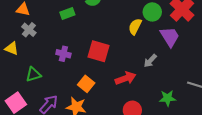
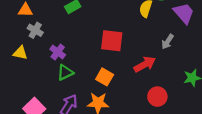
purple cross: (63, 54) -> (58, 52), moved, turned 32
green triangle: (33, 74) -> (65, 72), moved

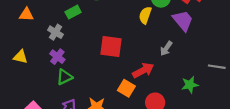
gray cross: (35, 30) -> (55, 32), moved
orange square: (105, 77) -> (126, 88), moved

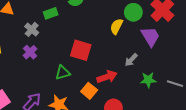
green triangle: (64, 77) -> (63, 73), moved
green star: (190, 85) -> (148, 80), moved

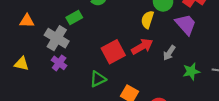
gray cross: (32, 29) -> (57, 38), size x1.5
red square: (81, 50) -> (113, 52), turned -35
red arrow: (107, 77) -> (142, 47), moved

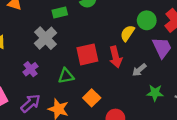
gray cross: (57, 38) -> (45, 38), moved
red arrow: (142, 47) -> (116, 57), turned 90
purple cross: (59, 63) -> (31, 69), moved

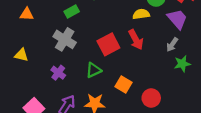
yellow semicircle: (127, 33) -> (141, 14), turned 63
gray arrow: (139, 70) -> (172, 45), moved

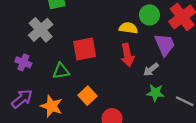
red arrow: (136, 40) -> (127, 55), moved
purple cross: (58, 73) -> (23, 62), turned -32

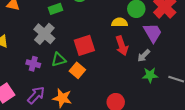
green triangle: (61, 71) -> (59, 60), moved
orange square: (88, 96) -> (77, 70), moved

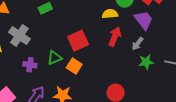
gray cross: (44, 34) -> (19, 36), moved
red arrow: (122, 46) -> (115, 37), turned -132

